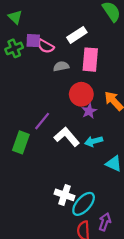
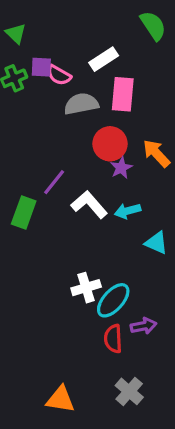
gray semicircle: (61, 66) -> (81, 104), size x1.5
white cross: (65, 195) -> (86, 288), turned -36
purple arrow: (105, 222) -> (144, 326), turned 60

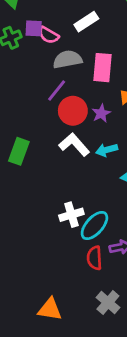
pink rectangle: (123, 94) -> (103, 68), moved
red circle: (110, 144) -> (73, 111), moved
purple line: (54, 182) -> (57, 90), moved

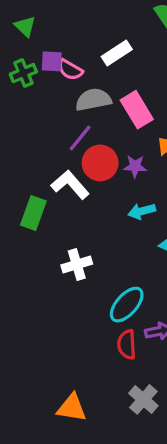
pink rectangle: (103, 68) -> (137, 110), turned -36
purple star: (101, 113) -> (135, 166), turned 30
white L-shape: (74, 145) -> (70, 185), moved
white cross: (71, 215) -> (77, 265), moved

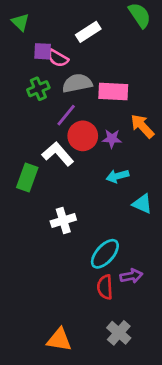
white rectangle: (117, 53) -> (88, 32), moved
green cross: (23, 73) -> (38, 89), moved
pink rectangle: (137, 110) -> (113, 92), turned -56

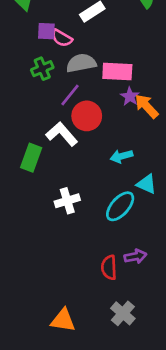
purple star: (112, 139) -> (130, 96), moved, turned 30
cyan ellipse: (105, 254) -> (120, 206), moved

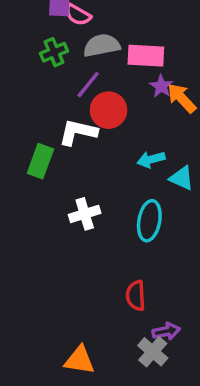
white L-shape: (62, 134) -> (78, 132), turned -36
cyan triangle: (147, 184) -> (182, 178), moved
cyan ellipse: (120, 206) -> (149, 221), turned -32
purple arrow: (135, 256) -> (166, 331), moved

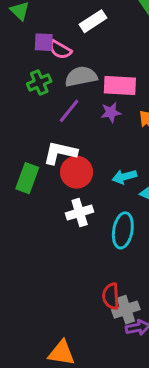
purple star: (161, 86) -> (111, 112), moved, turned 30
red circle: (108, 110) -> (77, 172), moved
white cross: (85, 214) -> (80, 212), moved
gray cross: (153, 352) -> (126, 310), moved, turned 30

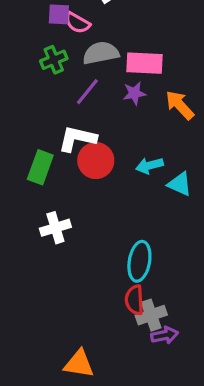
white cross: (80, 212) -> (55, 228), moved
cyan ellipse: (123, 230) -> (139, 261), moved

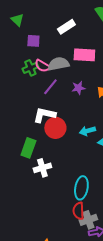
pink semicircle: (77, 23) -> (42, 66), moved
pink rectangle: (144, 63) -> (84, 55), moved
green rectangle: (40, 167) -> (28, 148), moved
white cross: (55, 228) -> (42, 168), moved

